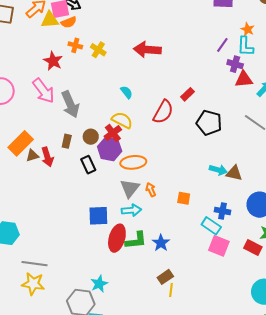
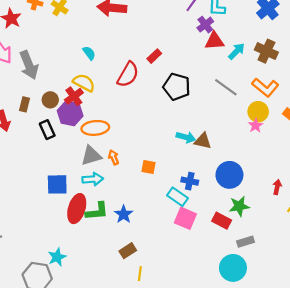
purple cross: (235, 64) -> (205, 25), turned 35
gray triangle: (130, 188) -> (91, 156), turned 35
yellow line: (171, 290) -> (140, 274), moved

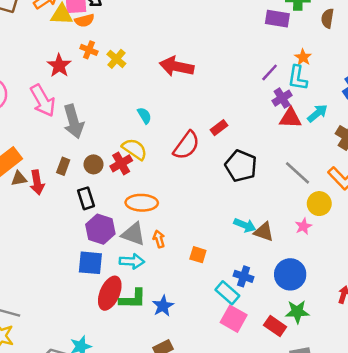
cyan arrow: (237, 51) -> (317, 113), moved
yellow circle: (258, 112) -> (319, 204), moved
purple hexagon: (70, 113) -> (100, 229), moved
pink star: (256, 126) -> (303, 226), moved
gray triangle: (91, 156) -> (133, 234), turned 30

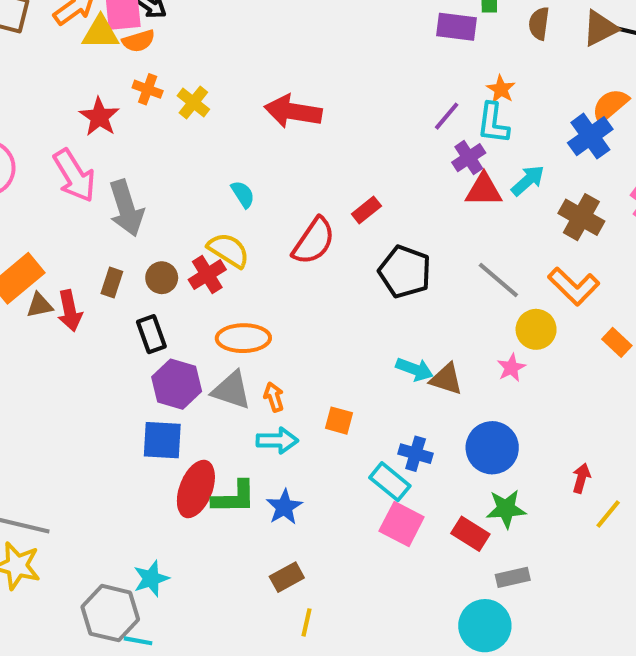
cyan arrow: (132, 261) -> (277, 440), moved

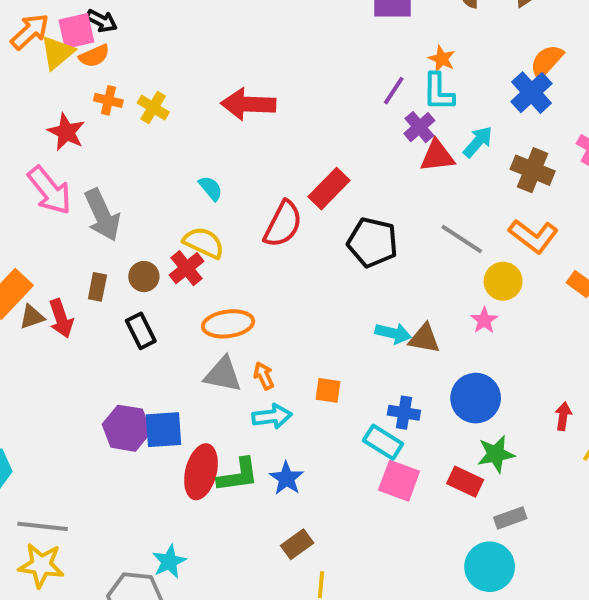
yellow triangle: (100, 33) -> (57, 53), turned -33
red rectangle: (366, 210) -> (329, 189), size x1.5
purple hexagon: (177, 384) -> (127, 428), moved

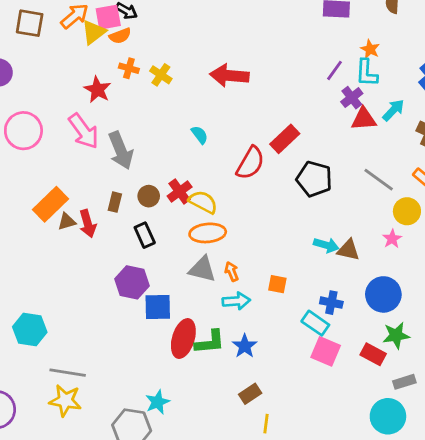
yellow semicircle: (204, 243) -> (203, 202), moved
purple hexagon: (127, 428) -> (132, 282), moved

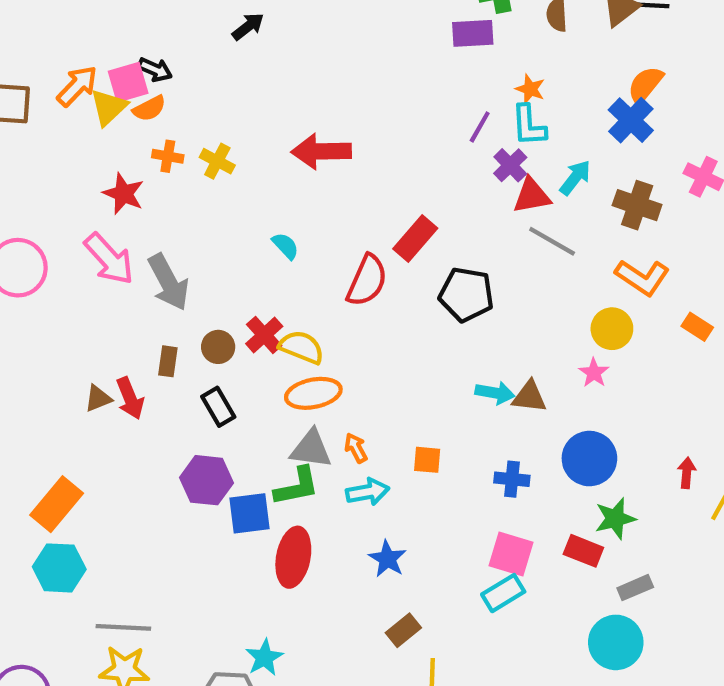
gray line: (379, 180) -> (552, 241), moved
orange rectangle: (50, 204) -> (57, 504), moved
cyan rectangle: (315, 323) -> (503, 593), moved, turned -60
green L-shape: (210, 342) -> (297, 486), moved

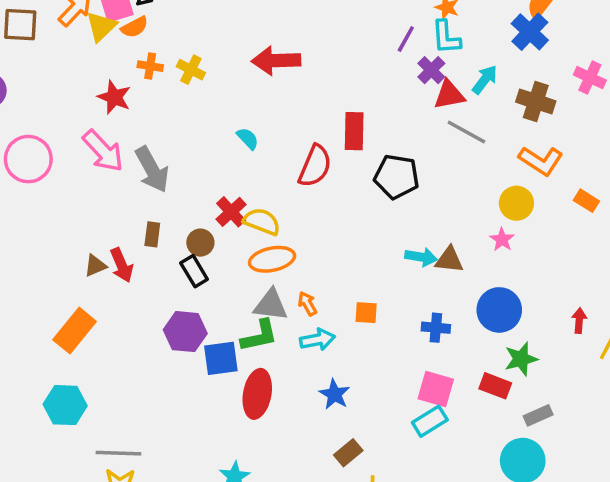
red rectangle: (415, 238) -> (354, 131), turned -39
brown circle: (218, 347) -> (200, 243), moved
orange rectangle: (57, 504) -> (75, 331), moved

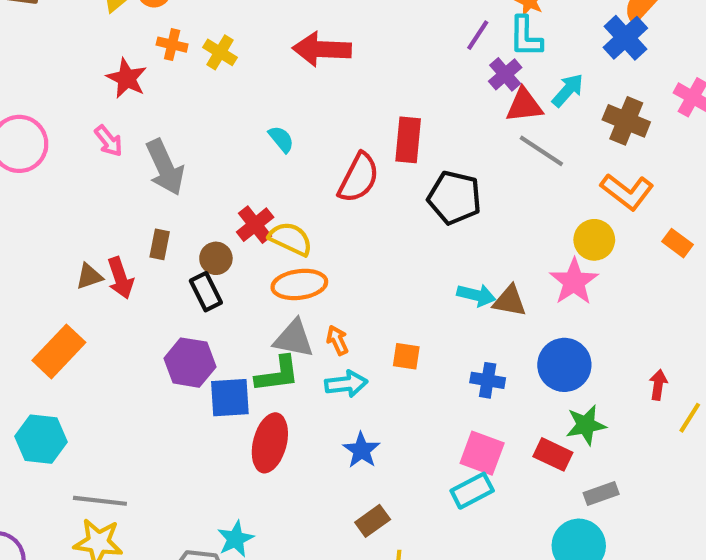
pink arrow: (103, 151) -> (109, 141), size x0.6
pink star: (502, 240) -> (574, 282), size x1.6

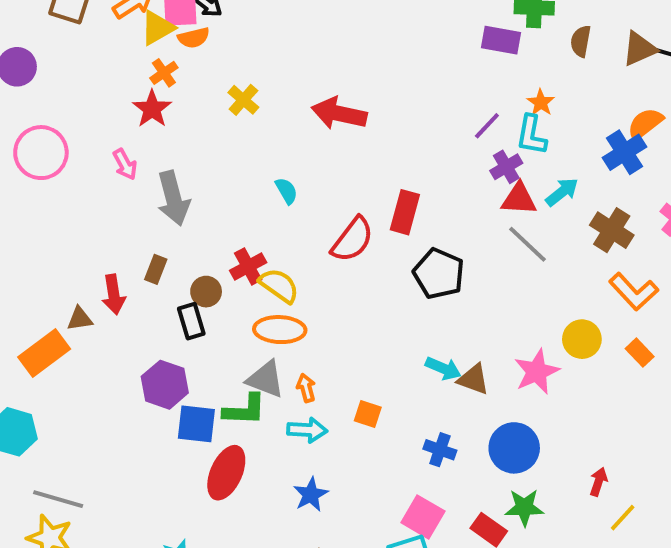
orange cross: (172, 45) -> (164, 73), moved, turned 32
orange L-shape: (627, 192) -> (634, 292), moved
yellow circle: (594, 240) -> (582, 339), moved
brown triangle: (89, 276) -> (80, 319), moved

